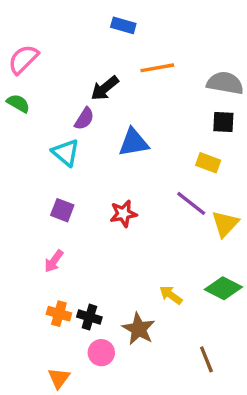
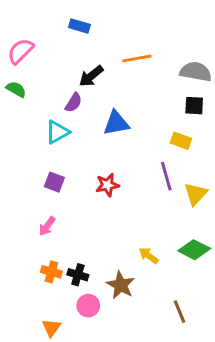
blue rectangle: (123, 25) -> (79, 26), moved
cyan triangle: (66, 153) -> (57, 132), turned 50
purple line: (191, 203) -> (166, 176), turned 36

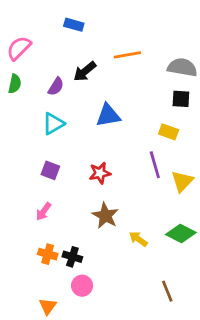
green semicircle: (16, 89) -> (15, 84), turned 72
purple semicircle: (74, 103) -> (56, 87), moved
brown star: (121, 285) -> (105, 216), moved

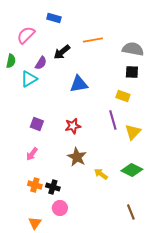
pink semicircle: (19, 48) -> (26, 35), moved
cyan triangle: (53, 124) -> (29, 79), moved
brown line: (167, 291) -> (131, 212), moved

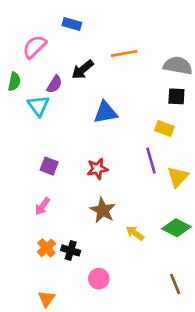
cyan triangle: (29, 79) -> (38, 106), turned -36
orange cross: (35, 185) -> (46, 248), turned 32
pink circle: (60, 208) -> (99, 279), moved

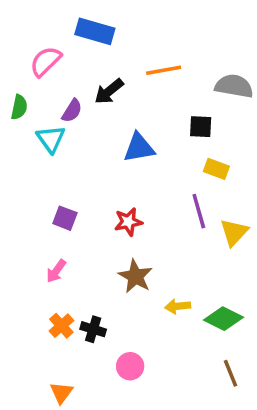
blue rectangle: (72, 24) -> (95, 31), size x1.5
black square: (176, 96) -> (201, 127), moved
green diamond: (176, 228) -> (223, 319), moved
yellow arrow: (135, 233) -> (178, 306), turned -42

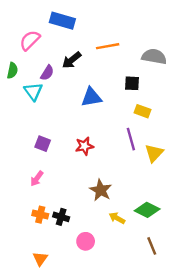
brown star: (135, 276) -> (101, 190), moved
yellow arrow: (178, 306) -> (117, 218), moved, turned 35
orange cross: (61, 326) -> (40, 215), turned -35

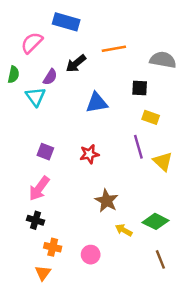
yellow triangle: (154, 153) -> (163, 161), turned -30
pink arrow: (37, 179) -> (39, 188), size x1.5
orange cross: (40, 215) -> (53, 247), moved
black cross: (61, 217) -> (36, 220), moved

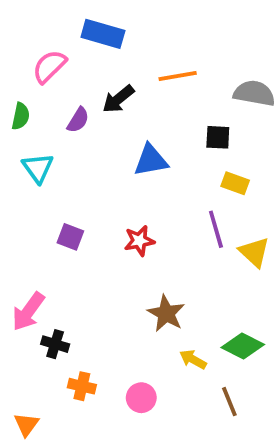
cyan triangle: (36, 97) -> (38, 168), moved
pink arrow: (39, 188) -> (28, 312), moved
brown line: (160, 259) -> (229, 402), moved
orange triangle: (43, 273) -> (26, 425), moved

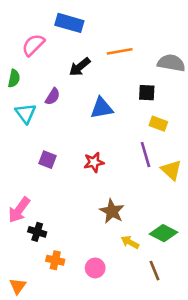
purple semicircle: (78, 120) -> (53, 96), moved

